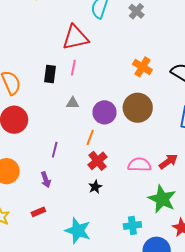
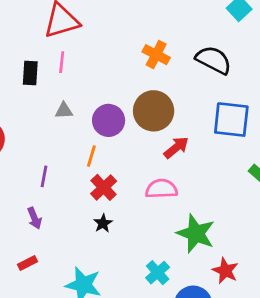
red arrow: (168, 161) -> (176, 147), moved
cyan cross: (132, 225) -> (158, 273), turned -30

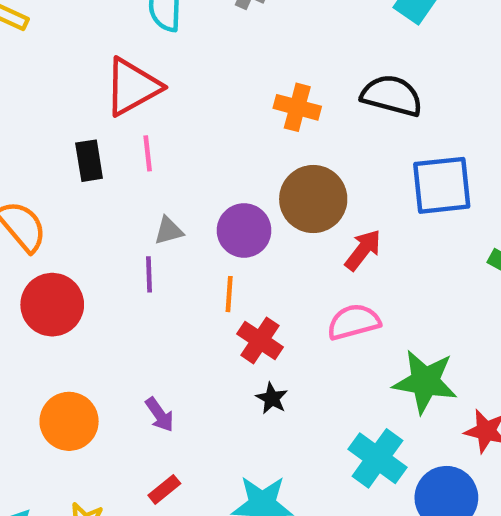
black rectangle: (30, 73) -> (89, 161), moved
purple line: (44, 176) -> (149, 274), moved
cyan cross: (158, 273) -> (378, 458), size x1.4

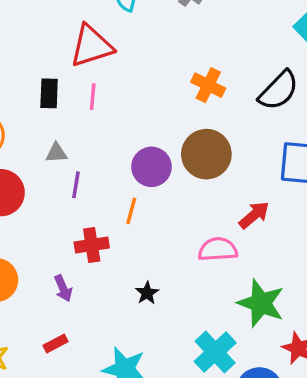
black semicircle: (392, 96) -> (279, 90), turned 108
gray triangle: (169, 231) -> (56, 153), moved
red arrow: (363, 250) -> (254, 215), moved
red cross: (260, 340) -> (92, 245), moved, turned 36

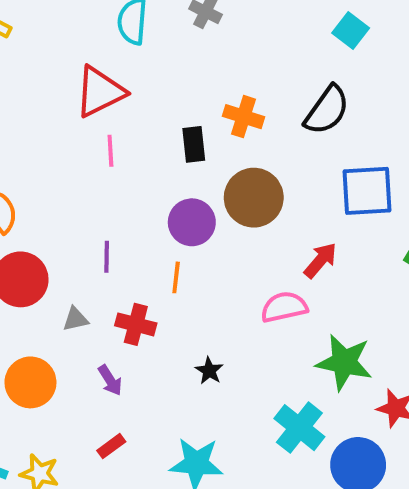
black rectangle: (49, 93) -> (194, 144), moved
gray triangle: (56, 153) -> (75, 319), moved
red cross: (92, 245) -> (136, 324), turned 32

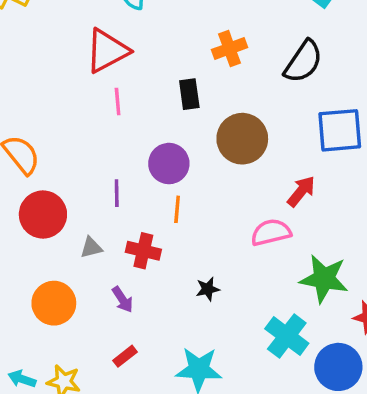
orange cross: (244, 117) -> (229, 49), moved, turned -36
purple circle: (192, 222) -> (169, 164), moved
black star: (209, 371) -> (208, 289), turned 30

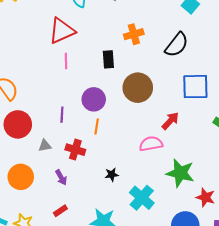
cyan cross: (287, 336) -> (142, 198), moved

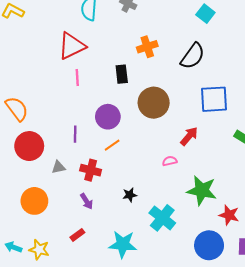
orange line: (97, 127) -> (112, 145), turned 49
pink semicircle: (151, 144) -> (170, 161), size x0.6
purple arrow: (61, 177) -> (87, 201), moved

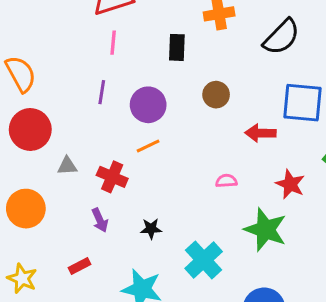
brown circle: (154, 103) -> (216, 95), size x0.6
purple line: (75, 134) -> (102, 92), moved
red arrow: (189, 136) -> (260, 133), moved, turned -138
black star: (130, 195) -> (151, 229), moved
red star: (229, 215) -> (290, 184), moved

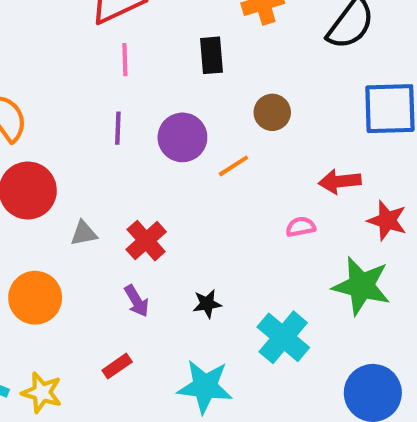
red arrow: (260, 133) -> (340, 181), moved
orange line: (148, 146) -> (233, 166), moved
red cross: (112, 177) -> (146, 241), turned 32

